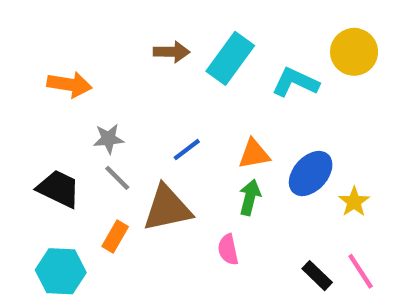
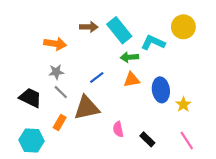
cyan rectangle: (230, 58) -> (119, 30), turned -75
orange arrow: (69, 84) -> (55, 44), moved
blue ellipse: (311, 174) -> (161, 90), turned -50
green arrow: (250, 197) -> (129, 57), moved, turned -108
black rectangle: (317, 276) -> (147, 139), moved

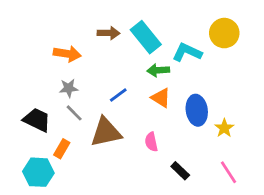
orange triangle: (132, 80) -> (161, 98), turned 42
orange rectangle: (60, 122) -> (62, 149), moved
pink semicircle: (118, 129) -> (151, 142), moved

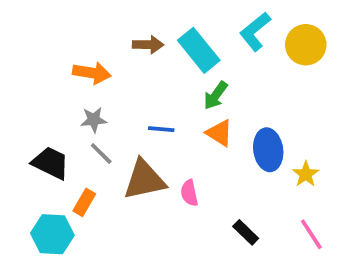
cyan L-shape: (187, 52) -> (255, 32), moved, turned -64
green arrow: (158, 70) -> (216, 95), turned -50
blue line: (118, 95) -> (161, 129), turned 42
pink semicircle: (151, 142) -> (189, 193), moved

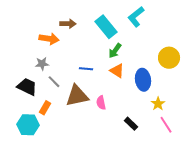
brown arrow: (148, 45) -> (68, 24), moved
yellow circle: (306, 45) -> (169, 58), moved
gray star: (94, 120) -> (42, 64), moved
yellow star: (306, 174) -> (158, 104), moved

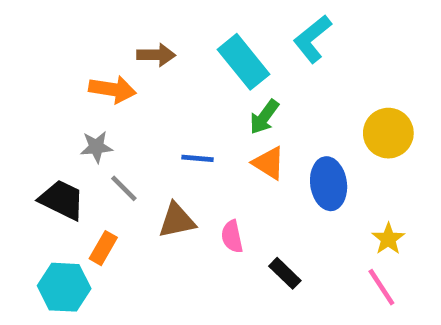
brown triangle: (77, 96) -> (177, 220), size x0.7
yellow star: (158, 104) -> (388, 239), moved
black rectangle: (131, 124) -> (285, 273), moved

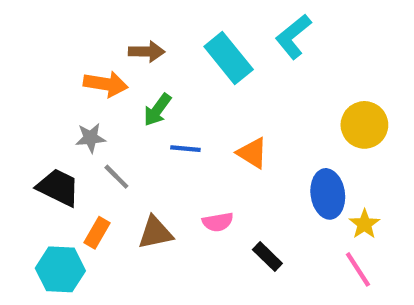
green arrow: (264, 117) -> (157, 110), moved
blue ellipse: (329, 184) -> (328, 194), moved
brown triangle: (177, 220) -> (155, 233), moved
pink semicircle: (232, 237) -> (218, 222), turned -88

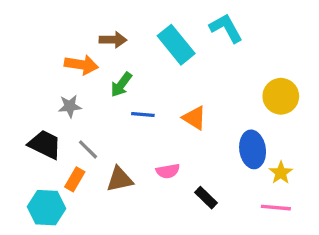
cyan L-shape: (293, 37) -> (226, 28), turned 100
gray line: (116, 177) -> (88, 149), moved
pink line: (358, 269) -> (276, 208), turned -52

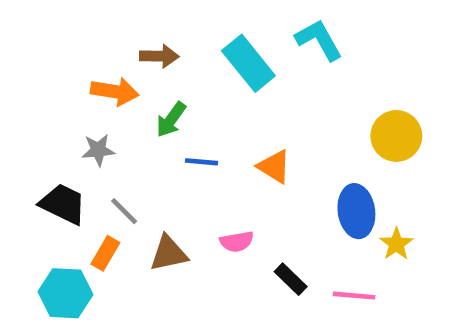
pink line: (276, 208) -> (354, 296), moved

